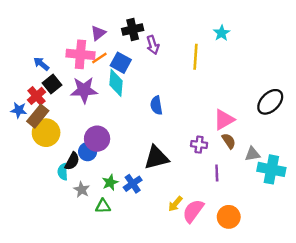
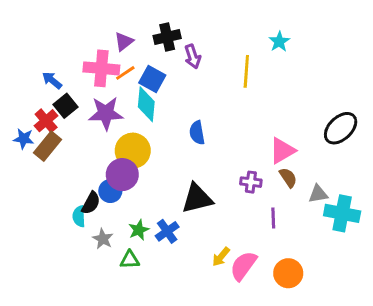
yellow circle: (46, 133) -> (133, 151), moved

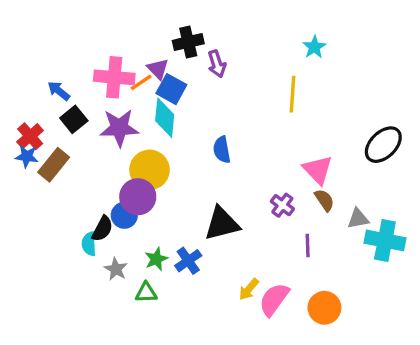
purple triangle: (124, 42) -> (158, 69), moved, turned -36
yellow line: (246, 71) -> (292, 94), moved
red cross: (46, 121) -> (30, 136), moved
pink triangle: (282, 151) -> (318, 170), turned -44
purple cross: (251, 182) -> (282, 205), turned 30

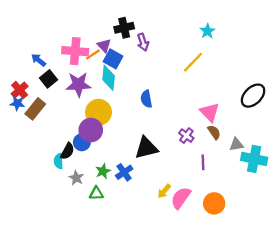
yellow line: (292, 94) -> (193, 62), turned 40

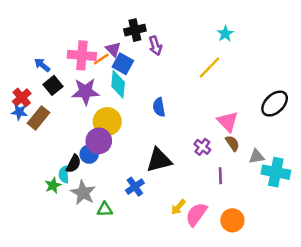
green star: (103, 171) -> (53, 185), moved
gray star: (76, 178) -> (83, 193), size x1.5

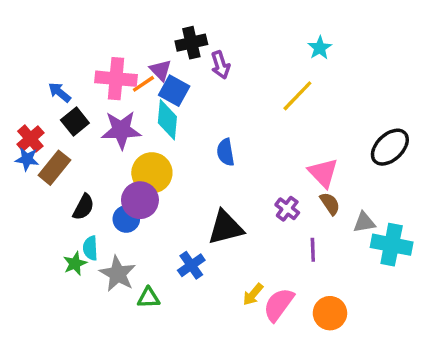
black semicircle: (73, 164) -> (83, 207), moved

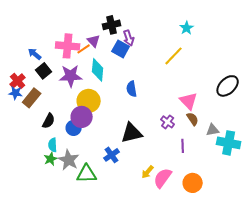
blue square: (174, 91) -> (121, 49), moved
green star: (75, 264) -> (51, 159), moved
green triangle: (149, 298) -> (87, 174), size x1.5

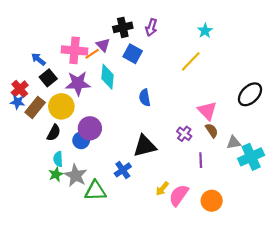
purple arrow: (129, 38) -> (151, 27), moved, turned 35
yellow circle: (89, 101) -> (61, 106), moved
cyan cross: (229, 143) -> (251, 157), turned -35

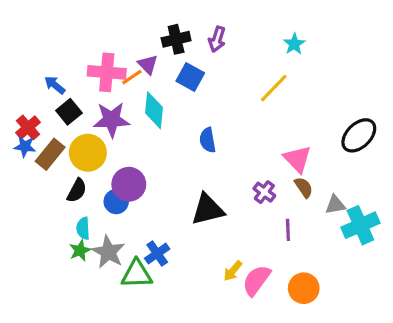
blue cross: (123, 170) -> (157, 254), moved

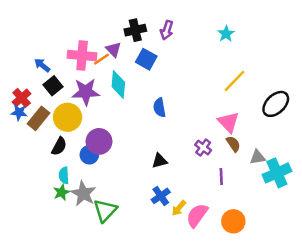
yellow line: (274, 88) -> (235, 81), moved
black triangle: (208, 209) -> (160, 161), size x0.6
blue cross: (157, 254) -> (161, 196), moved
green triangle: (137, 274) -> (105, 210), turned -45

